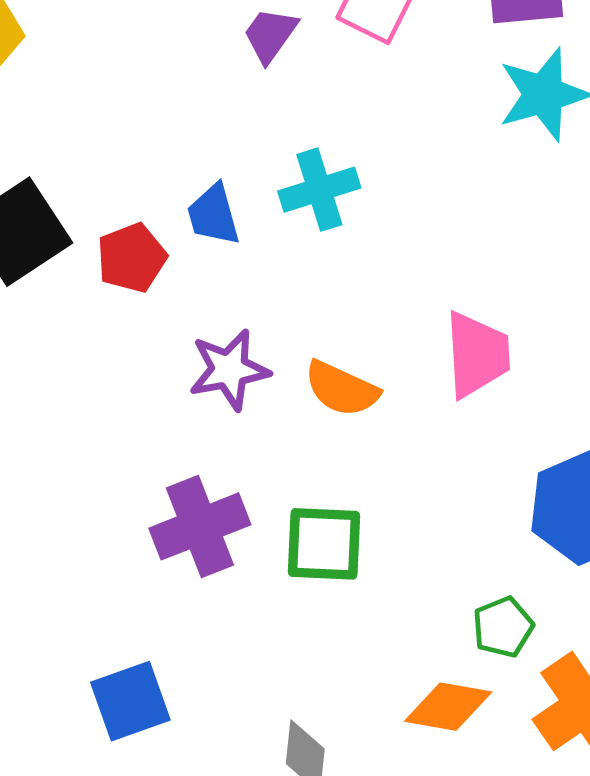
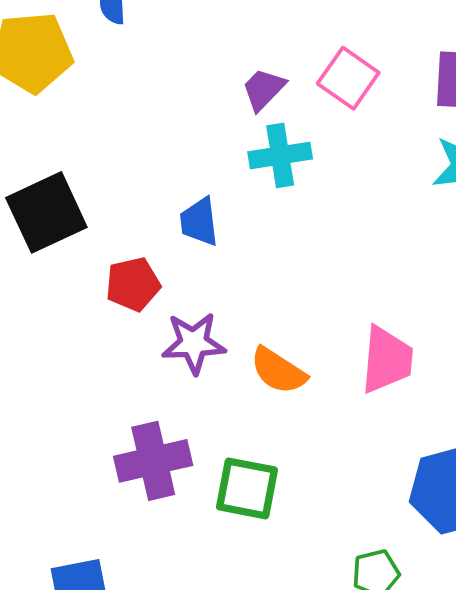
cyan cross: (319, 190) -> (280, 155), moved
red pentagon: (132, 258) -> (133, 284), moved

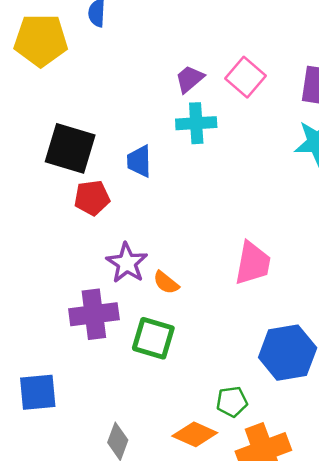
black square: (46, 212) -> (70, 148), moved, turned 36
purple star: (194, 343) -> (127, 263), moved, turned 30
orange semicircle: (278, 371) -> (166, 283), moved, size x0.7

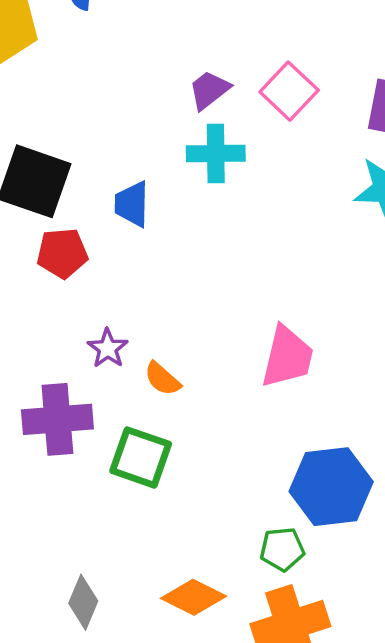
purple star: (127, 263) -> (108, 348), size x0.7
green pentagon: (232, 402) -> (282, 549), moved

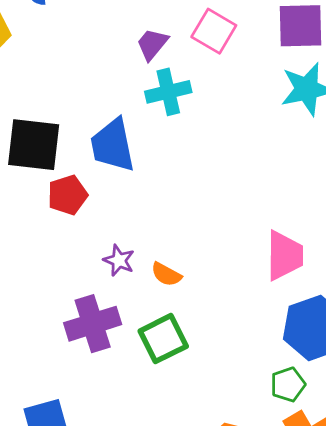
blue trapezoid: (132, 204) -> (113, 145), size x1.5
pink trapezoid: (287, 357) -> (285, 256), moved
green square: (141, 457) -> (163, 339), turned -33

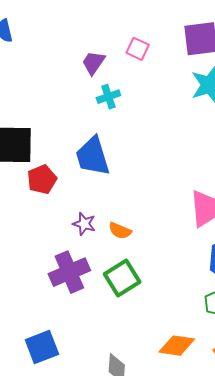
pink square: (214, 31) -> (138, 49), size x0.7
cyan cross: (168, 92) -> (108, 97), size x0.7
blue trapezoid: (113, 145) -> (93, 156), moved

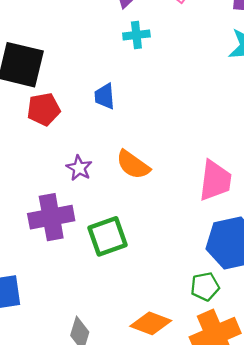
blue trapezoid: (93, 156) -> (105, 96), size x0.6
orange semicircle: (120, 231) -> (133, 165), moved, size x1.4

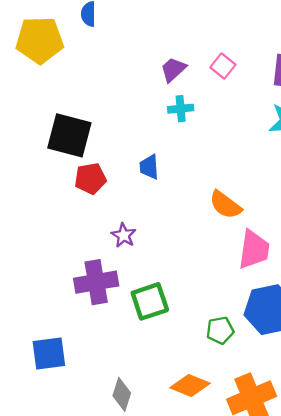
orange semicircle: (133, 165) -> (225, 205), moved
green pentagon: (205, 287) -> (220, 330), moved

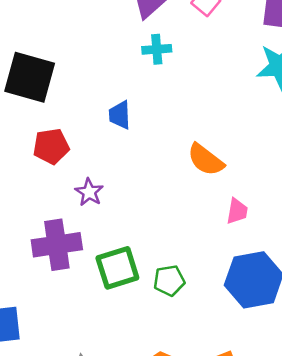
red pentagon: (90, 179) -> (51, 146), moved
pink trapezoid: (254, 250) -> (237, 211), size x0.6
green pentagon: (220, 330) -> (169, 281), moved

